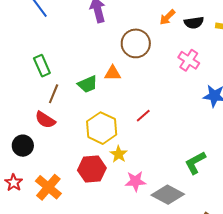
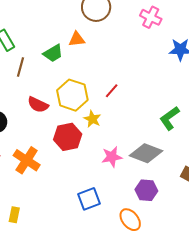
red line: (143, 116) -> (112, 91), moved
red semicircle: (45, 120) -> (38, 105), moved
pink star: (135, 181) -> (112, 157), moved

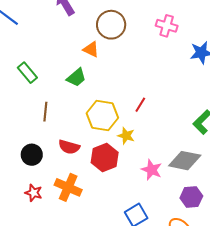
orange triangle: (77, 39) -> (91, 49), moved, turned 42
brown line: (20, 67) -> (45, 112), moved
red semicircle: (38, 105) -> (69, 147), moved
pink star: (112, 157) -> (152, 170), turned -30

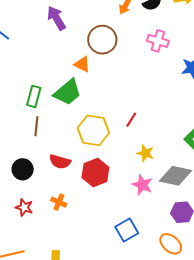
green rectangle: (27, 73) -> (34, 96), moved, turned 55
green trapezoid: (76, 77) -> (67, 92), size x1.4
yellow star: (126, 136) -> (145, 153), moved
orange cross: (68, 187) -> (59, 202), size x0.6

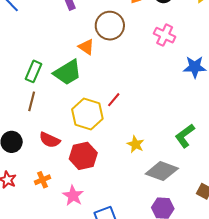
red line: (131, 120) -> (114, 100), moved
pink star: (142, 185) -> (73, 196), moved
orange cross: (59, 202) -> (43, 180), turned 35

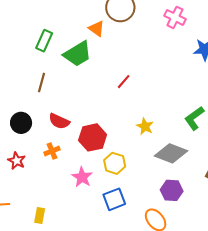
green rectangle: (34, 71) -> (44, 41), moved
yellow hexagon: (87, 114) -> (115, 163), moved, size x0.7
orange cross: (43, 180) -> (52, 151), moved

